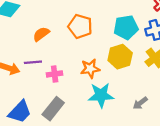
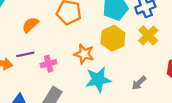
orange star: (90, 69) -> (84, 54), turned 30

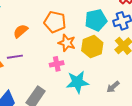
orange star: (84, 54) -> (67, 43), moved
pink cross: (49, 64) -> (57, 64), moved

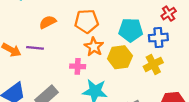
orange pentagon: (55, 22) -> (87, 21), turned -30

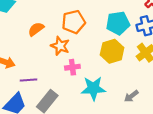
orange star: (94, 47) -> (60, 46), moved
purple line: (35, 48) -> (28, 80), moved

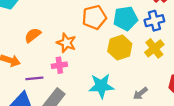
orange pentagon: (74, 22) -> (94, 17), moved
orange semicircle: (36, 29) -> (33, 35), moved
pink cross: (72, 67) -> (59, 65), moved

